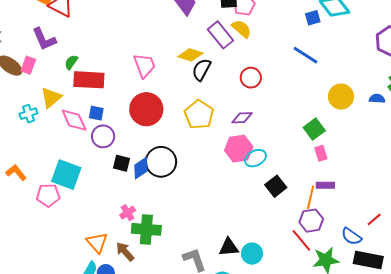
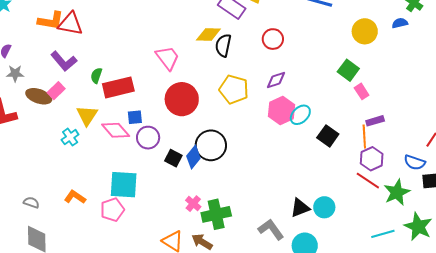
pink rectangle: (28, 65) -> (56, 91), turned 42
black square: (121, 163) -> (173, 158), turned 30

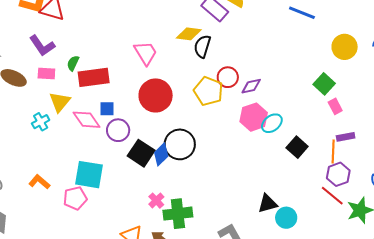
red circle: (273, 39) -> (228, 77), moved
pink rectangle: (56, 91) -> (46, 73), moved, turned 42
black square: (173, 158) -> (141, 153), size x1.5
black triangle: (300, 208) -> (268, 204), moved

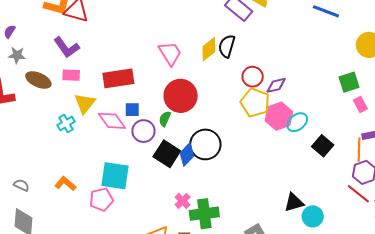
yellow diamond: (189, 34) -> (209, 49), moved, turned -45
green semicircle: (73, 63) -> (165, 119), moved
green square: (324, 84) -> (349, 82), turned 30
yellow pentagon: (208, 91) -> (255, 103), moved

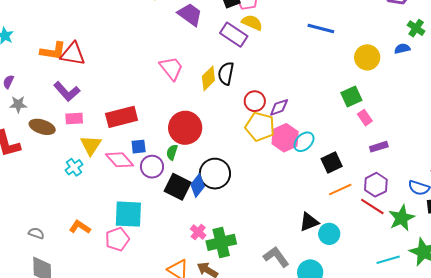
pink trapezoid: (170, 53) -> (171, 68), moved
black square: (323, 146) -> (332, 163), turned 30
orange line: (359, 150) -> (340, 190), moved, turned 70

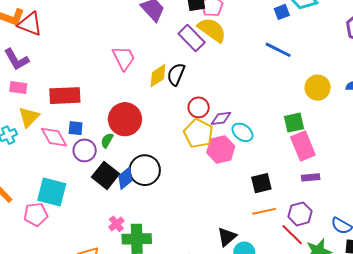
yellow semicircle: (252, 23) -> (212, 30), size x1.4
pink rectangle: (365, 118) -> (303, 146), size x1.8
cyan ellipse: (304, 142) -> (242, 132), moved, turned 70
black triangle: (309, 222) -> (227, 237), turned -30

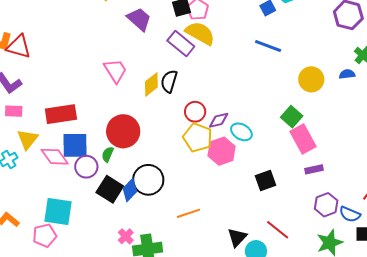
green square: (294, 123) -> (292, 117), turned -30
blue square: (76, 128) -> (75, 145), size x1.8
orange line: (264, 211) -> (188, 213), moved
purple hexagon: (300, 214) -> (326, 205), moved
red line: (292, 235) -> (278, 230), moved

